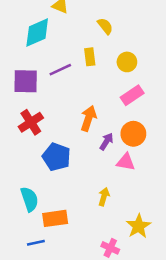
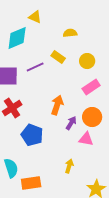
yellow semicircle: (105, 26) -> (70, 33), turned -56
yellow rectangle: (90, 57) -> (58, 57), turned -48

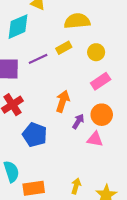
yellow semicircle: (70, 33) -> (77, 21), size x1.6
yellow rectangle: (58, 57) -> (64, 48), turned -64
yellow arrow: (69, 166) -> (76, 186), moved

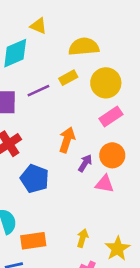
yellow circle: (96, 52) -> (106, 83), size x1.5

